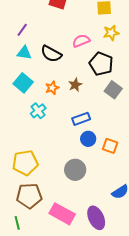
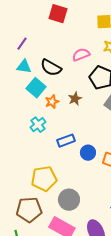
cyan square: (23, 83) -> (36, 88), moved
blue rectangle: (81, 119) -> (66, 141), moved
yellow pentagon: (25, 163) -> (44, 179), moved
gray circle: (75, 170) -> (69, 200), moved

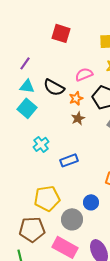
cyan square: (36, 88) -> (27, 108), moved
orange star: (52, 102) -> (76, 98), moved
blue circle: (88, 153) -> (91, 202), moved

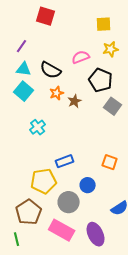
red square: (61, 33) -> (46, 16), moved
orange star: (76, 98) -> (57, 93), moved
blue rectangle: (69, 160) -> (65, 161), moved
brown pentagon: (32, 229) -> (29, 212), turned -30

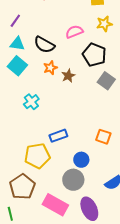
gray circle: (69, 202) -> (73, 180), moved

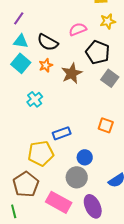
orange star: (50, 68) -> (46, 65), moved
brown star: (68, 76) -> (72, 73), size x1.5
orange square: (103, 137) -> (106, 125), moved

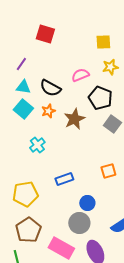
orange square: (106, 125) -> (108, 171), turned -35
yellow pentagon: (41, 153) -> (25, 194), moved

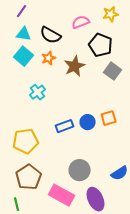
blue circle: (87, 203) -> (88, 122), moved

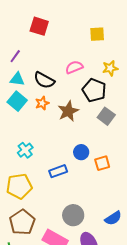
yellow star: (111, 14) -> (110, 68), moved
cyan cross: (38, 92) -> (25, 150), moved
blue circle: (88, 122) -> (81, 152), moved

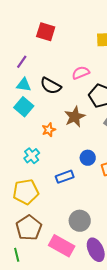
orange star: (42, 103) -> (49, 130), moved

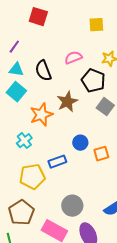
black semicircle: (51, 86) -> (43, 71), turned 40
orange star: (49, 130) -> (41, 115), size x1.6
yellow pentagon: (26, 192) -> (32, 177), moved

